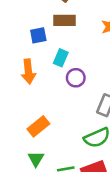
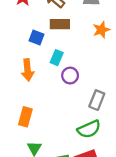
blue square: (38, 35) -> (37, 38), turned 32
orange rectangle: (38, 126) -> (25, 117), moved, turned -36

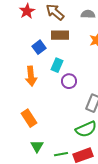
blue square: (37, 38) -> (39, 47), turned 32
orange rectangle: (25, 117) -> (29, 118), turned -48

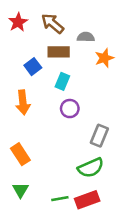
gray semicircle: (88, 14) -> (86, 37), moved
cyan rectangle: (57, 65) -> (62, 81), moved
green triangle: (37, 146) -> (20, 190), moved

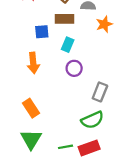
blue square: (33, 67) -> (42, 32), turned 32
green triangle: (20, 190) -> (31, 139), size x1.5

